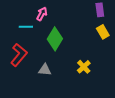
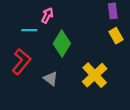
yellow cross: (84, 67) -> (95, 75), size x1.6
gray triangle: (45, 70) -> (51, 78), turned 32

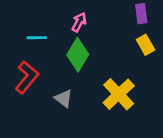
pink arrow: (47, 15) -> (79, 22), moved

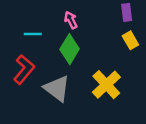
pink arrow: (79, 22) -> (71, 20), turned -54
gray triangle: (64, 98) -> (57, 88), size x1.6

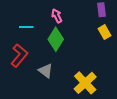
yellow cross: (106, 85) -> (85, 83), moved
gray triangle: (57, 88) -> (46, 71), size x0.7

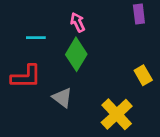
yellow rectangle: (104, 32) -> (143, 75), moved
red L-shape: (19, 55) -> (26, 77), turned 50

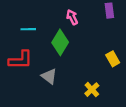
pink arrow: (78, 22) -> (72, 17), moved
yellow cross: (117, 114) -> (92, 90), size x0.6

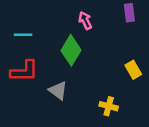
cyan line: (28, 29) -> (23, 35), moved
yellow cross: (92, 90) -> (109, 106), turned -32

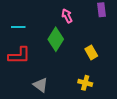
yellow rectangle: (133, 70) -> (91, 52), moved
gray triangle: (58, 91) -> (41, 85), moved

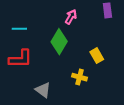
pink arrow: (67, 16) -> (71, 17), turned 56
yellow cross: (85, 83) -> (80, 77), moved

